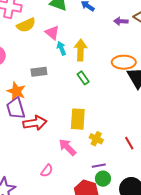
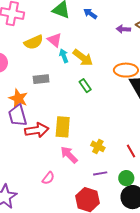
yellow semicircle: (26, 25) -> (34, 42), moved
yellow arrow: (81, 50) -> (83, 58), turned 125
yellow rectangle: (78, 119) -> (63, 127), moved
green circle: (103, 179) -> (126, 178), moved

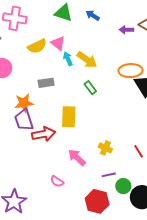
orange star: (18, 98) -> (24, 103), turned -30
yellow rectangle: (63, 127) -> (69, 117), moved
pink semicircle: (48, 178) -> (57, 181), turned 88
green circle: (126, 178) -> (123, 186), moved

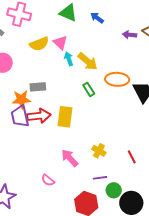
orange ellipse: (130, 71) -> (117, 79), moved
gray rectangle: (46, 83) -> (38, 87), moved
red arrow: (44, 134) -> (39, 116), moved

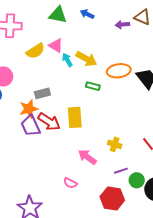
green rectangle: (89, 89) -> (93, 86), turned -32
red arrow: (39, 116) -> (49, 122), turned 50

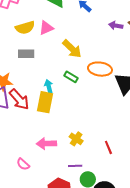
pink triangle: (56, 46) -> (46, 28), turned 49
cyan arrow: (67, 60) -> (49, 87), moved
gray rectangle: (42, 93) -> (26, 54), moved
pink arrow: (87, 157) -> (46, 144), turned -54

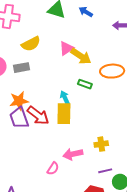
pink triangle: (46, 28) -> (66, 48), moved
gray rectangle: (26, 54) -> (22, 68), moved
yellow cross: (76, 139) -> (101, 144), turned -32
pink semicircle: (23, 164) -> (53, 169), moved, turned -88

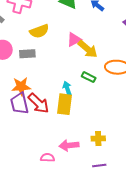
pink semicircle: (53, 169) -> (47, 158), turned -128

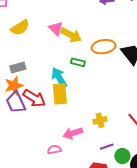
pink triangle: (74, 39) -> (56, 29), turned -35
gray rectangle: (27, 54) -> (18, 68), moved
cyan arrow: (67, 88) -> (59, 78), size x1.5

